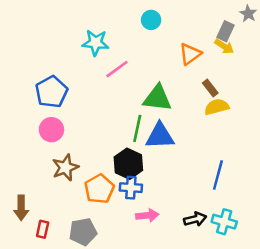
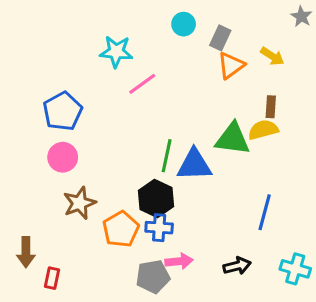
gray rectangle: (225, 31) -> (220, 38), moved
brown rectangle: (210, 88) -> (271, 107), moved, turned 42
green triangle: (157, 98) -> (233, 139), moved
cyan cross: (224, 222) -> (295, 269), moved
gray pentagon: (83, 232) -> (153, 277), moved

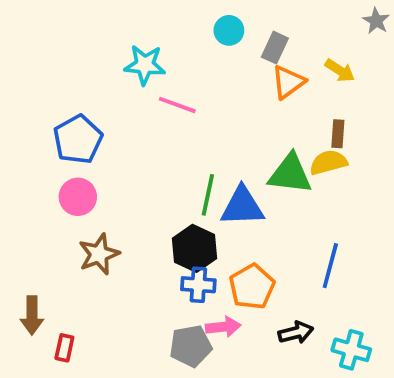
pink line: (142, 84) -> (177, 105), turned 56
orange pentagon: (121, 229) -> (252, 287), moved
cyan cross: (295, 269) -> (351, 350), moved

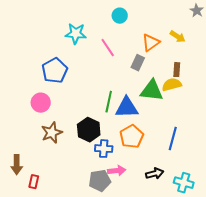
gray rectangle: (275, 48) -> (138, 63), moved
pink line: (177, 105) -> (108, 48), moved, turned 36
blue pentagon: (78, 139) -> (55, 71), moved
black hexagon: (195, 248) -> (89, 130), moved
orange pentagon: (252, 287) -> (132, 137), moved

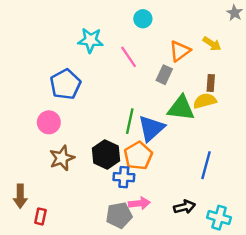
blue triangle: (127, 108) -> (151, 128), turned -40
orange pentagon: (132, 137) -> (138, 156), moved

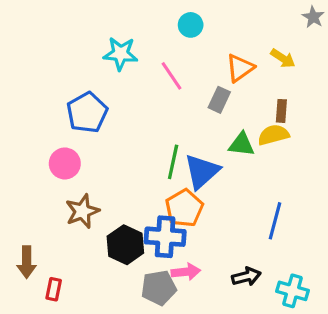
green triangle: (181, 108) -> (242, 144), size x0.7
black hexagon: (106, 154) -> (125, 245), moved
blue cross: (124, 177) -> (165, 237), size x1.4

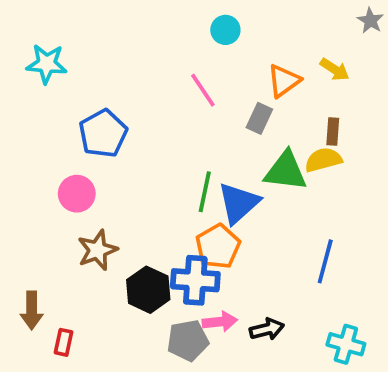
cyan star: (121, 54) -> (47, 64), moved
green triangle: (242, 144) -> (286, 171), size x1.4
black arrow: (246, 277) -> (267, 329), moved

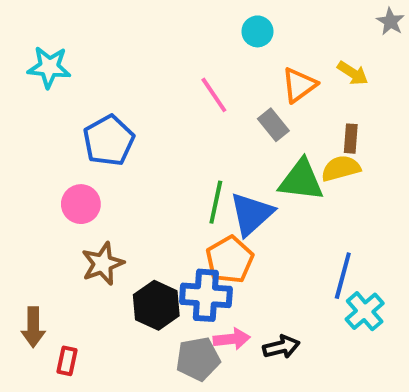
cyan circle: (225, 30) -> (257, 31), moved
gray rectangle: (259, 118) -> (273, 125), turned -64
cyan cross: (346, 344) -> (365, 311), moved, turned 33

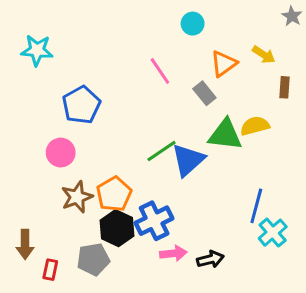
brown rectangle: (351, 139) -> (284, 87), moved
green line: (216, 202) -> (161, 151), turned 44
orange pentagon: (230, 260) -> (114, 194), moved
blue cross: (206, 295) -> (154, 221), turned -30
gray pentagon: (198, 359) -> (93, 259), moved

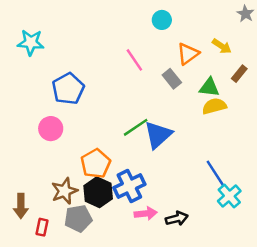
brown rectangle: (284, 87) -> (239, 74), turned 35
green triangle: (225, 135) -> (209, 87), moved, size x0.7
brown star: (77, 197) -> (64, 191), moved
blue line: (256, 206) -> (216, 174), turned -48

